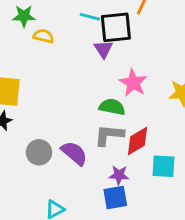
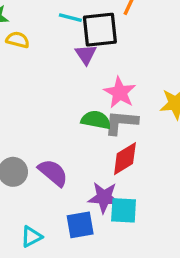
gray L-shape: (109, 135) -> (121, 122), moved
cyan square: (163, 166) -> (124, 210), moved
purple star: (119, 175) -> (104, 197), size x1.4
blue square: (115, 197) -> (80, 225), moved

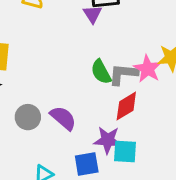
pink star: (120, 93) -> (148, 69), moved
green semicircle: (96, 120) -> (101, 72), turned -130

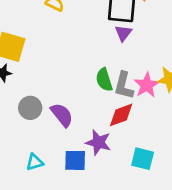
purple triangle: (92, 14) -> (123, 33), moved
gray L-shape: (123, 74) -> (124, 86), turned -92
cyan square: (125, 152) -> (143, 159), moved

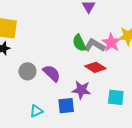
gray L-shape: (124, 86) -> (94, 45), turned 115
red diamond: (121, 115) -> (95, 67), turned 60

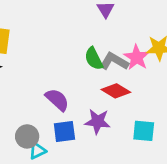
gray circle: (27, 71) -> (27, 136), moved
blue square: (66, 106) -> (64, 132), moved

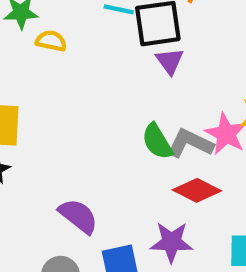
purple semicircle: (57, 100) -> (78, 216), moved

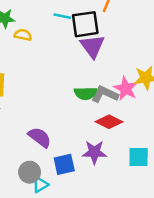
purple triangle: (170, 61) -> (92, 46), size x1.5
green semicircle: (157, 141) -> (85, 93), turned -60

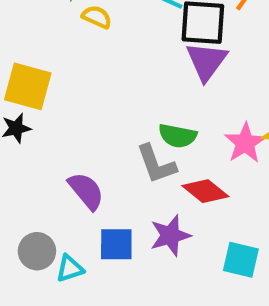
gray L-shape: (105, 94) -> (156, 164), moved, turned -148
purple star: (94, 152) -> (170, 235), turned -30
gray circle: (30, 172) -> (37, 251), moved

